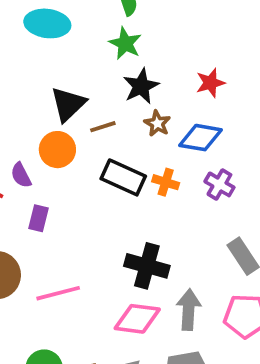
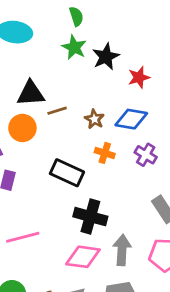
black star: (141, 86) -> (106, 57), moved
black triangle: (68, 104) -> (31, 93), turned 40
brown star: (157, 123) -> (94, 119), moved
black rectangle: (123, 177) -> (67, 173), moved

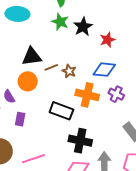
brown star: (94, 119) -> (69, 71), moved
orange cross: (105, 153) -> (87, 95), size x1.6

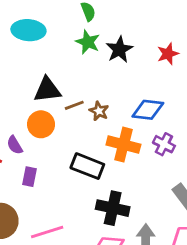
red star: (107, 40) -> (168, 54), moved

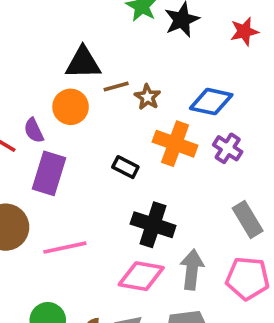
black rectangle: (87, 166) -> (125, 167), size x0.6
purple rectangle: (30, 177) -> (49, 173), size x1.6

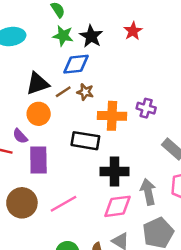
blue diamond: (211, 102) -> (76, 64), moved
black rectangle: (125, 167) -> (85, 141), size x1.6

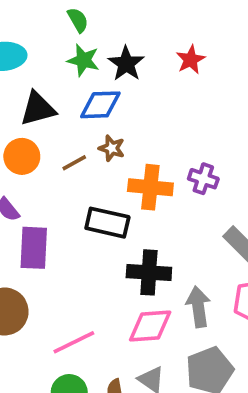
black triangle: (38, 84) -> (38, 109), moved
brown line: (63, 92) -> (74, 163), moved
orange circle: (39, 114) -> (22, 156), moved
pink line: (63, 204) -> (74, 342), moved

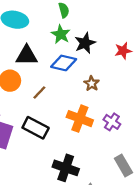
brown star: (112, 148) -> (92, 84), moved
brown line: (74, 163) -> (39, 92), turned -32
black rectangle: (107, 223) -> (36, 128), moved

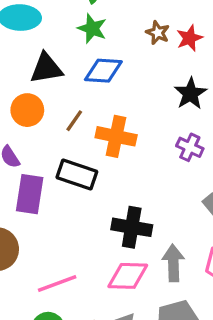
black star: (85, 43) -> (190, 94), moved
brown star: (92, 84) -> (158, 33), moved
orange cross: (80, 119) -> (116, 136), moved

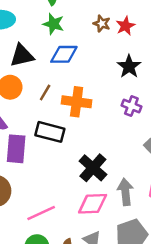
black cross: (132, 227) -> (93, 168), turned 36

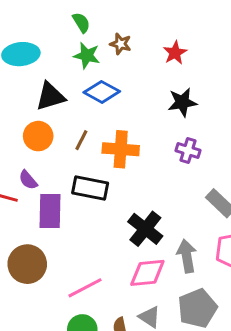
brown star: (102, 24) -> (121, 44), moved
blue diamond: (64, 54) -> (102, 92), turned 32
black star: (129, 67) -> (182, 102), turned 30

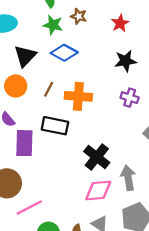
black triangle: (50, 96) -> (25, 56), turned -30
pink line: (85, 288) -> (29, 208), moved

